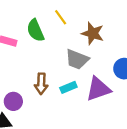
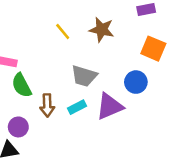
green semicircle: (35, 30) -> (22, 85), moved
brown star: (93, 33) -> (102, 30), moved

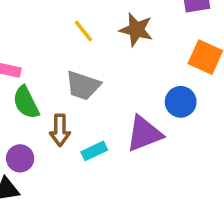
gray trapezoid: (84, 76) -> (83, 85), moved
cyan rectangle: (77, 107) -> (94, 151), moved

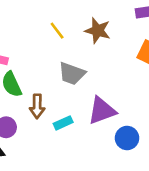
gray trapezoid: (83, 85) -> (72, 73), moved
blue circle: (181, 102) -> (127, 138), moved

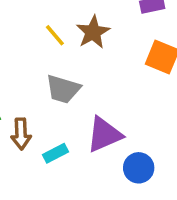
yellow line: (57, 31) -> (55, 35), moved
brown star: (98, 31) -> (93, 32), turned 30

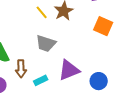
blue circle: (139, 168) -> (99, 81), moved

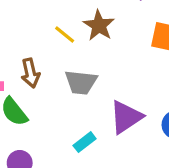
brown arrow: (21, 69) -> (30, 73), moved

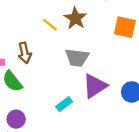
gray trapezoid: (81, 82) -> (77, 58), moved

